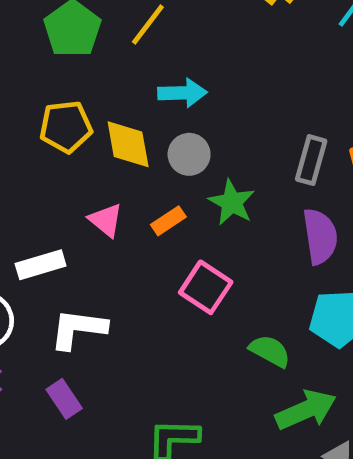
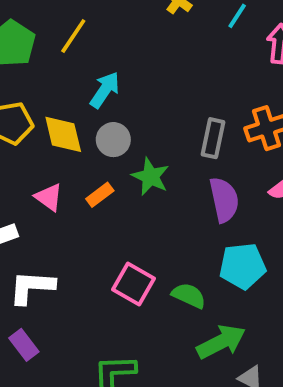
cyan arrow: (182, 93) -> (105, 90), turned -51
pink square: (206, 287) -> (133, 284), moved

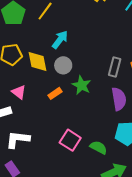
pink triangle: (49, 197) -> (19, 92), moved

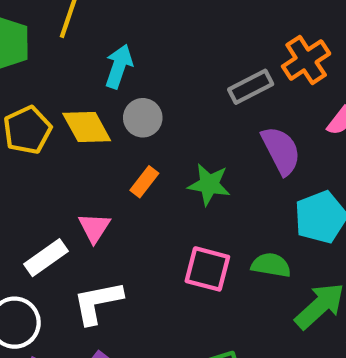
gray rectangle: (115, 67) -> (251, 87), turned 66
green star: (81, 85) -> (209, 184), moved
pink triangle: (19, 92) -> (94, 228), moved, turned 42

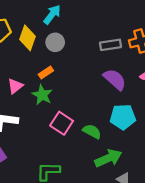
yellow diamond: (87, 127) -> (27, 38), turned 30
purple semicircle: (281, 150) -> (115, 79), turned -40
green star: (209, 184) -> (42, 95), moved

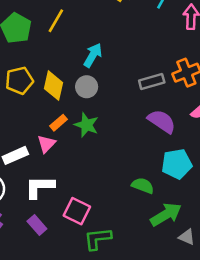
cyan arrow: (52, 14) -> (93, 55), moved
orange rectangle: (46, 72) -> (59, 123), moved
green star: (42, 95) -> (86, 125), moved
pink square: (62, 123) -> (77, 211), moved

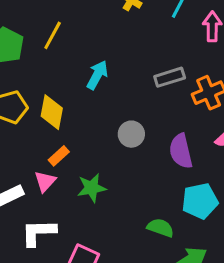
gray rectangle: (152, 82) -> (170, 77), moved
gray circle: (87, 87) -> (131, 134), moved
purple semicircle: (162, 121) -> (181, 151), turned -136
green star: (86, 125) -> (92, 188), moved, turned -30

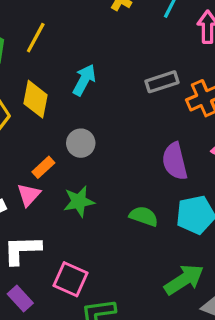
yellow diamond: (52, 112) -> (36, 99), moved
gray circle: (131, 134) -> (81, 143), moved
green semicircle: (160, 228) -> (144, 216), moved

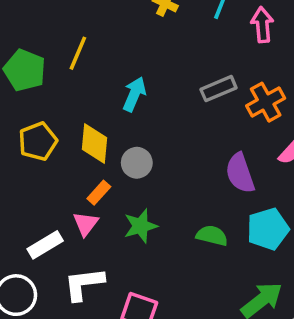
yellow diamond: (36, 99) -> (95, 143), moved

